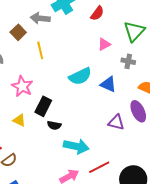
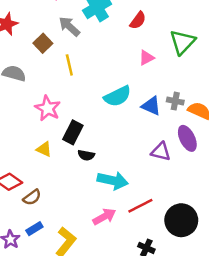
gray arrow: (40, 18) -> (69, 26), turned 36
gray cross: (128, 61) -> (175, 101), moved

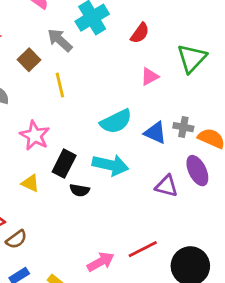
cyan arrow: (113, 180) -> (110, 165), moved

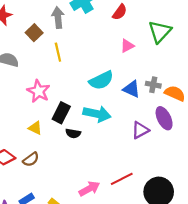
gray arrow: (60, 40) -> (58, 18), turned 42
purple triangle: (167, 186) -> (140, 130), turned -42
brown semicircle: (16, 239) -> (31, 159), moved

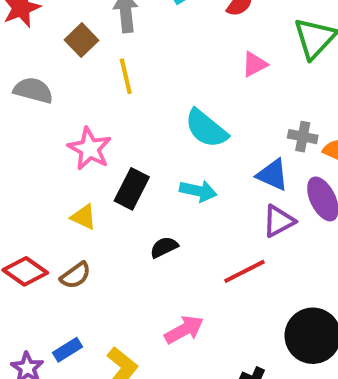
cyan semicircle: (101, 80) -> (206, 129), turned 65
blue triangle: (132, 89) -> (273, 175), moved
cyan arrow: (97, 114) -> (198, 191), size x0.7
black semicircle: (73, 133) -> (164, 247), moved, turned 144
red line: (122, 179) -> (244, 271), moved

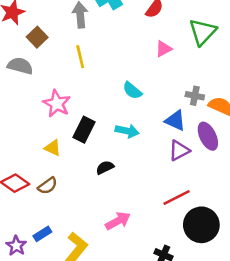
brown square: (82, 40) -> (37, 37), moved
cyan semicircle: (206, 129) -> (132, 91), size x0.7
red line: (244, 271) -> (177, 197), moved

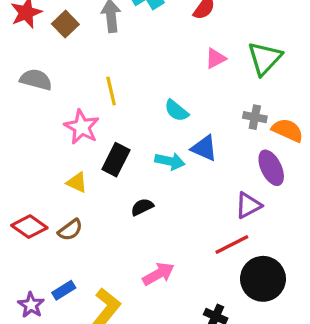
green triangle: (203, 32) -> (265, 58), moved
brown square: (37, 37) -> (65, 24), moved
yellow line: (80, 57) -> (111, 91), moved
blue triangle: (175, 121) -> (204, 148), moved
purple triangle: (179, 151) -> (248, 205), moved

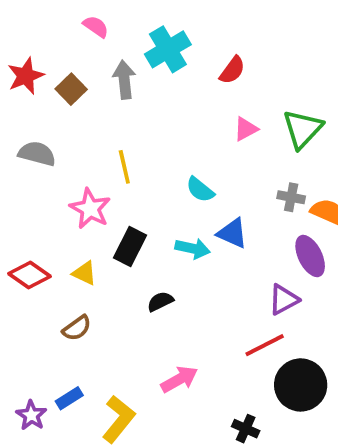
red diamond: (29, 227) -> (29, 275), moved

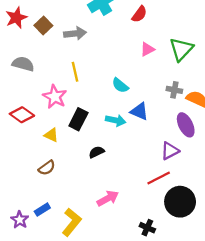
gray arrow: (124, 80) -> (75, 33), moved, turned 90
red diamond: (29, 275) -> (22, 115), moved

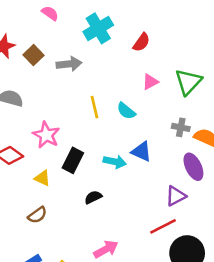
yellow line: (75, 72) -> (94, 107), moved
cyan semicircle: (120, 85) -> (126, 111), moved

